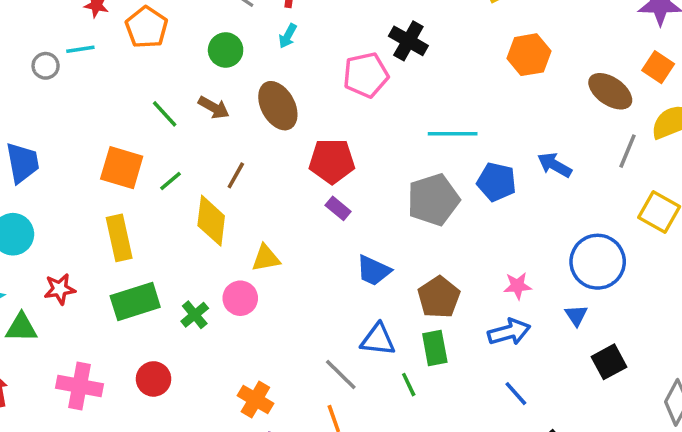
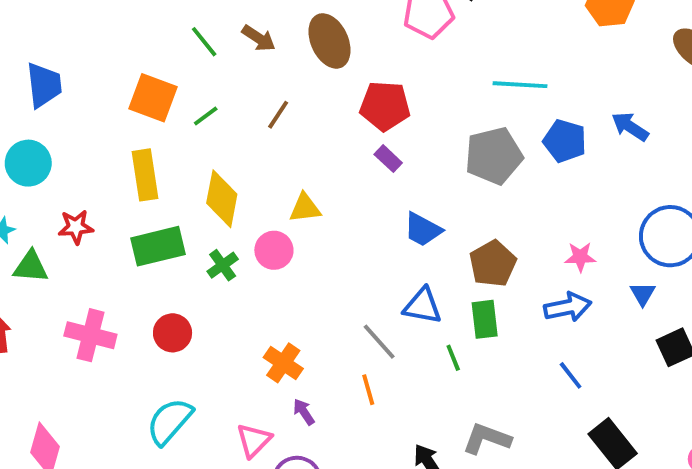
yellow diamond: (211, 221) -> (222, 199), moved

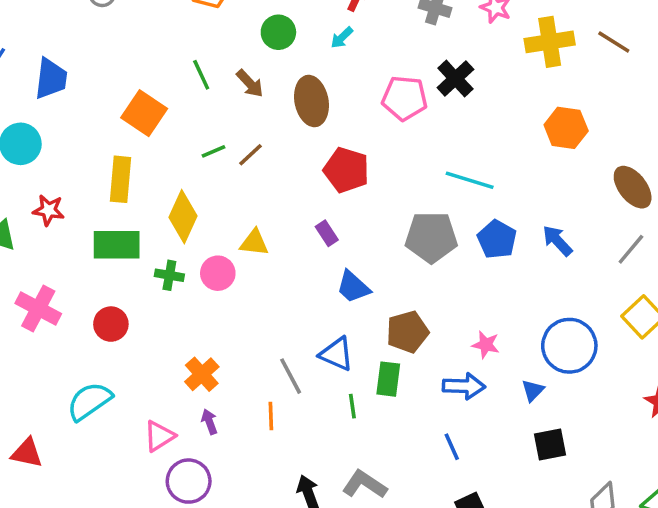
green line: (206, 116) -> (214, 151), moved
purple rectangle: (388, 159) -> (327, 233), moved
green cross: (223, 265) -> (169, 275), turned 32

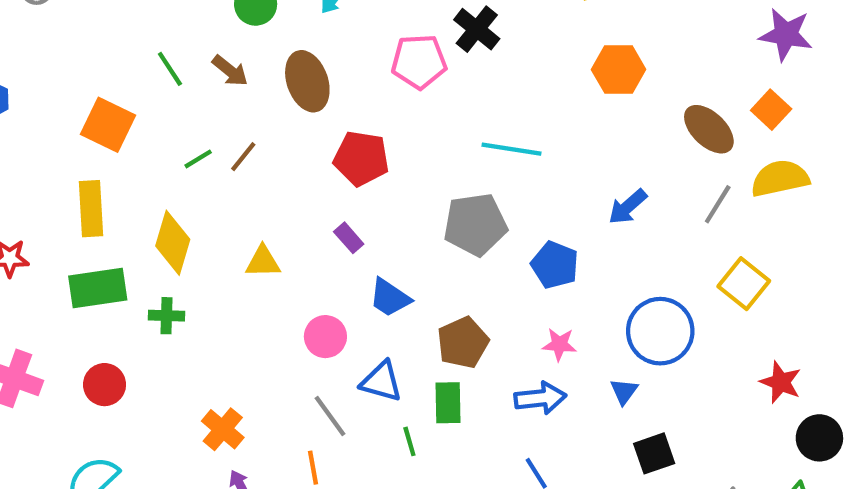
blue pentagon: (497, 239) -> (555, 265), moved
blue arrow: (557, 241) -> (628, 207), turned -80
pink circle: (218, 273) -> (325, 337), moved

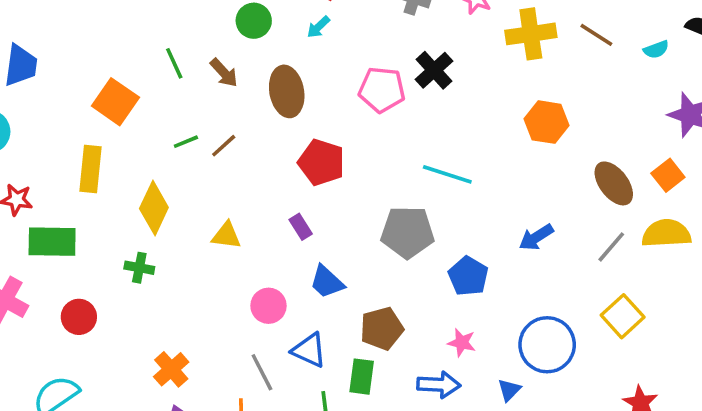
green rectangle: (98, 288) -> (52, 242), moved

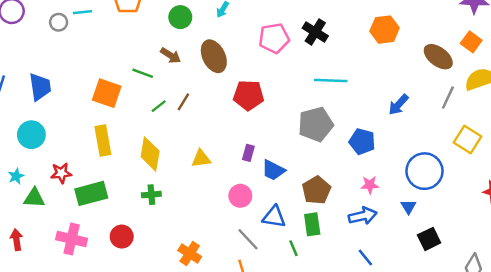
green line: (174, 63) -> (143, 73), moved, turned -30
black cross: (434, 70) -> (315, 32), moved
purple rectangle: (301, 227) -> (248, 153), moved, turned 63

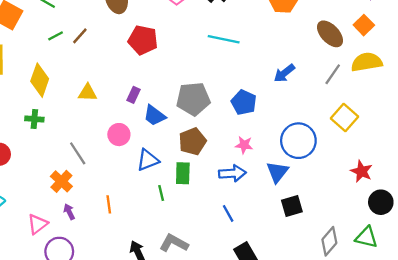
gray pentagon: (316, 124) -> (193, 99), moved
blue triangle: (408, 207) -> (277, 172), size x1.5
blue triangle: (274, 217) -> (148, 160), turned -40
gray line: (248, 239) -> (78, 153), moved

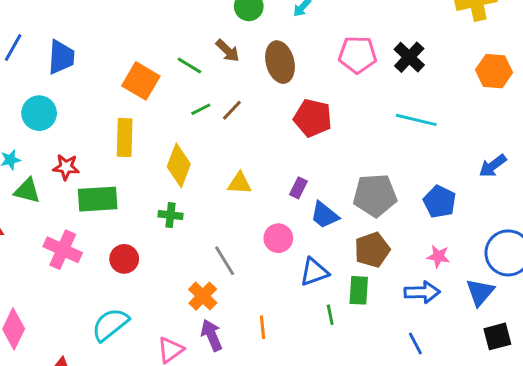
purple arrow: (69, 212) -> (212, 335), size x1.5

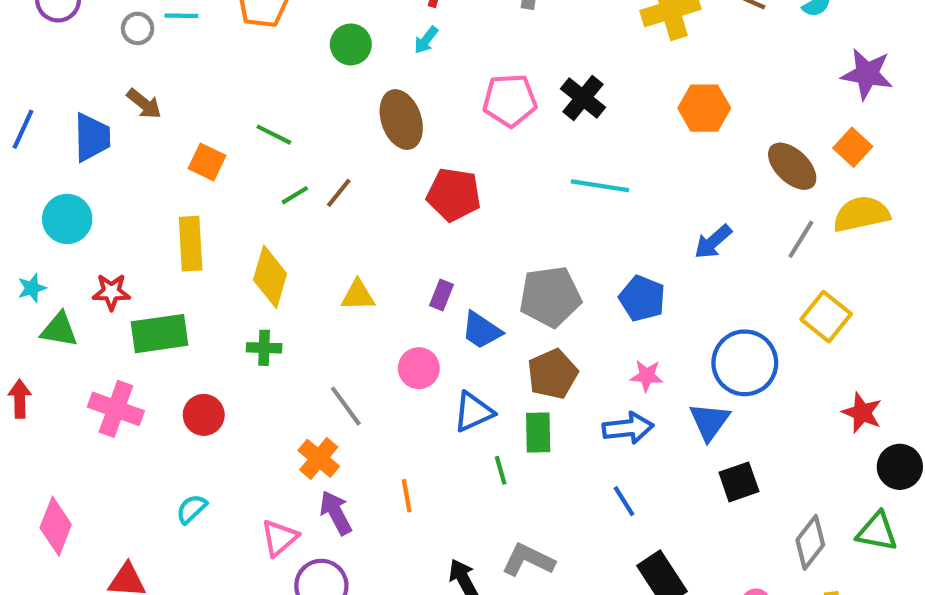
brown arrow: (228, 51) -> (144, 104), moved
orange square: (141, 81) -> (207, 162), size x0.7
cyan semicircle: (110, 324) -> (191, 509), size x0.6

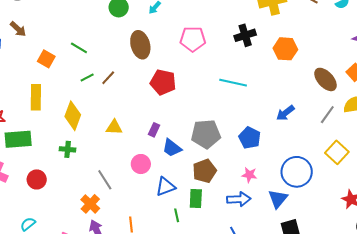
black cross: (583, 98) -> (245, 35), moved, turned 30

